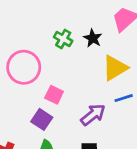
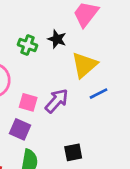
purple arrow: (93, 115) -> (57, 101), moved

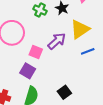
purple arrow: (57, 101) -> (57, 41), moved
black square: (73, 152) -> (64, 92), turned -32

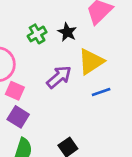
green cross: (40, 10) -> (37, 34), turned 32
pink square: (36, 52) -> (15, 91), moved

